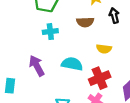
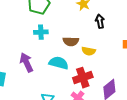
brown semicircle: (85, 22) -> (71, 41), moved

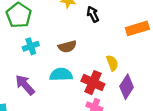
yellow semicircle: (89, 51) -> (112, 63), moved, turned -104
red cross: (83, 78) -> (93, 83), turned -30

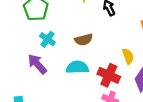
cyan cross: (31, 46) -> (47, 39), turned -35
purple arrow: (25, 85) -> (37, 64), moved

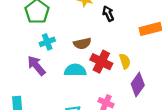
cyan cross: (47, 39) -> (47, 42), turned 32
red cross: (109, 75) -> (101, 62), moved

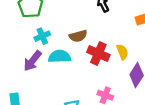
purple arrow: (36, 66) -> (32, 61), turned -100
cyan semicircle: (75, 70) -> (60, 56), moved

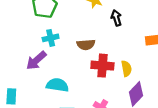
red cross: (98, 54) -> (102, 66), turned -30
cyan semicircle: (60, 56) -> (57, 85), moved

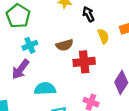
yellow semicircle: (126, 69) -> (103, 36), moved

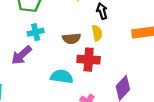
yellow semicircle: (103, 36) -> (97, 33), moved
cyan semicircle: (45, 89) -> (62, 77), moved

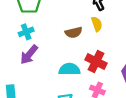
cyan cross: (36, 32) -> (26, 32), moved
red cross: (89, 60) -> (96, 62), moved, turned 30

